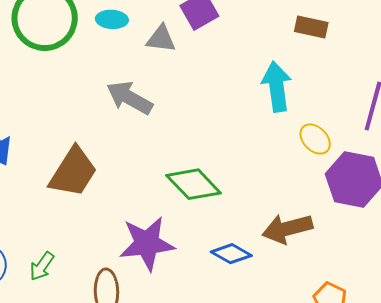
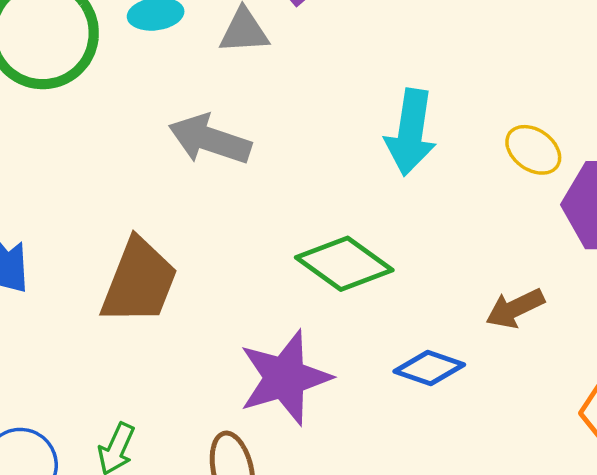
cyan arrow: (277, 87) -> (411, 132), moved, turned -153
brown arrow: (287, 229) -> (515, 308), size x0.7

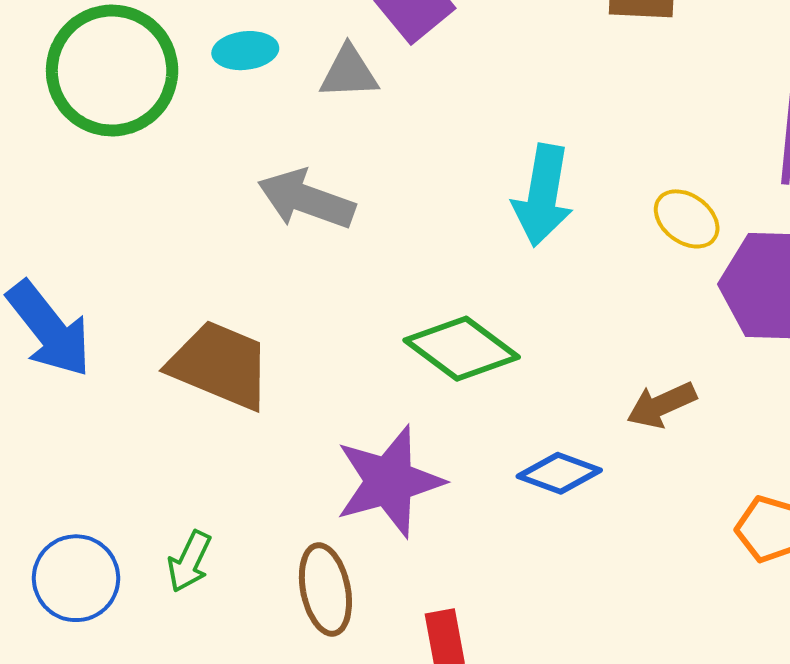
brown trapezoid: (139, 282) -> (220, 365), turned -90

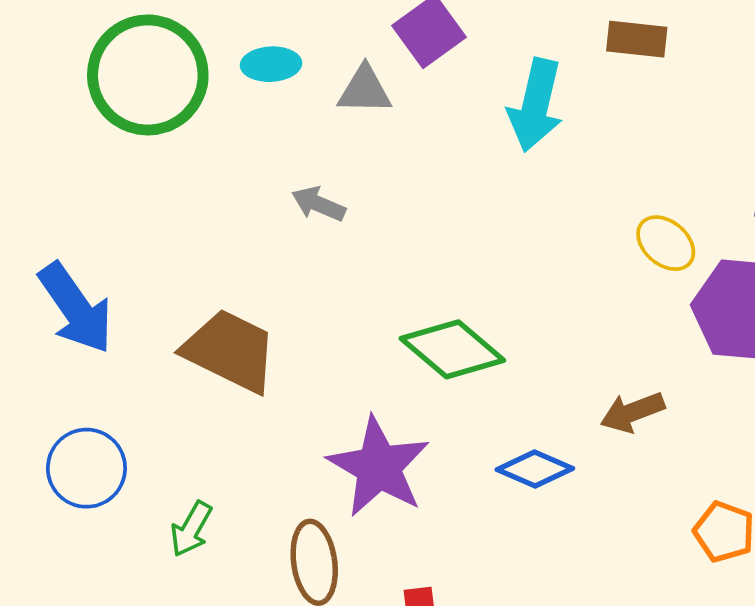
cyan arrow: (543, 195) -> (536, 105), moved
gray arrow: (306, 199) -> (318, 204), size x0.6
purple star: (389, 481) -> (379, 467), turned -30
blue circle: (76, 578) -> (86, 468), moved

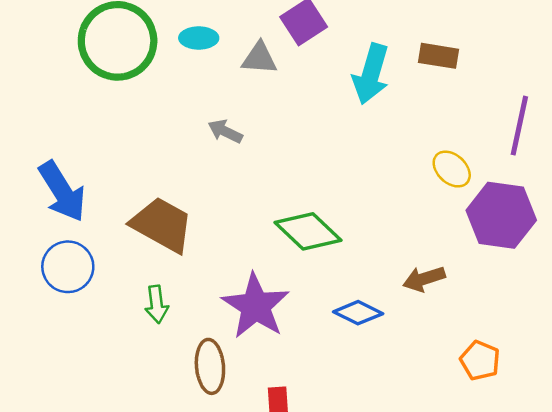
brown rectangle: (637, 39) -> (438, 56), moved
blue circle: (86, 468) -> (68, 267), moved
green arrow: (191, 529) -> (156, 304), moved, turned -39

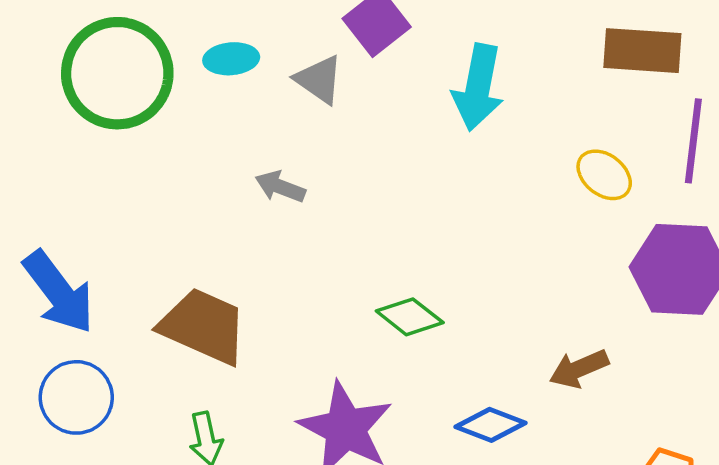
brown rectangle: (438, 56) -> (642, 51), moved, size x1.4
gray triangle: (259, 58) -> (319, 79), turned 36
yellow ellipse: (452, 169) -> (604, 175), moved
green diamond: (308, 231) -> (410, 317), size x0.7

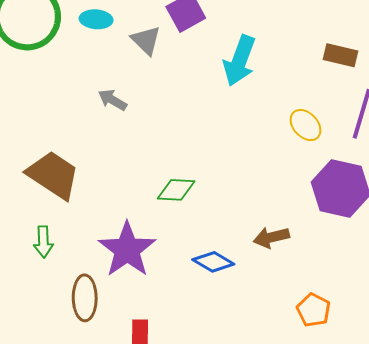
brown rectangle: (642, 51) -> (340, 55), size x0.7
green diamond: (410, 317) -> (176, 190), turned -45

